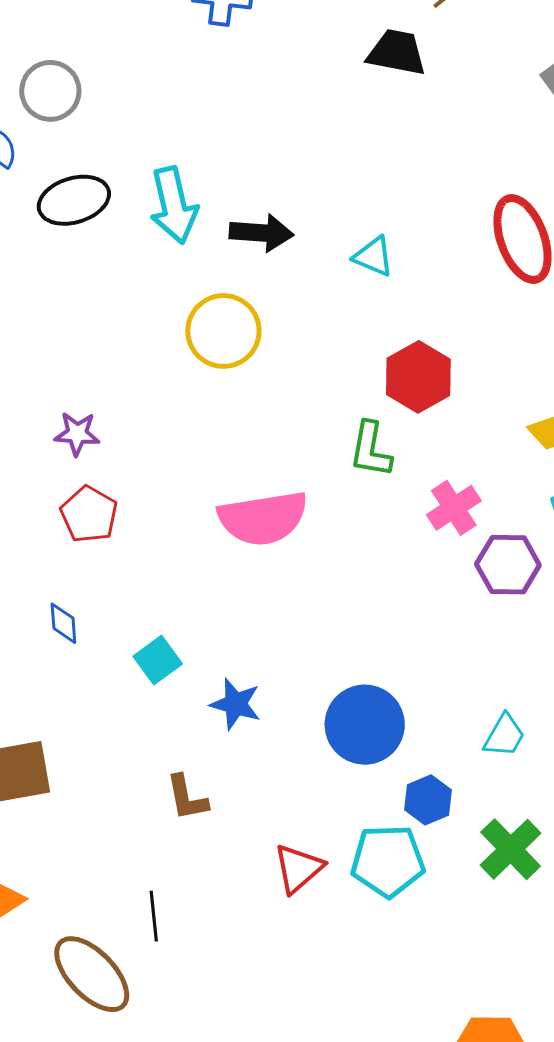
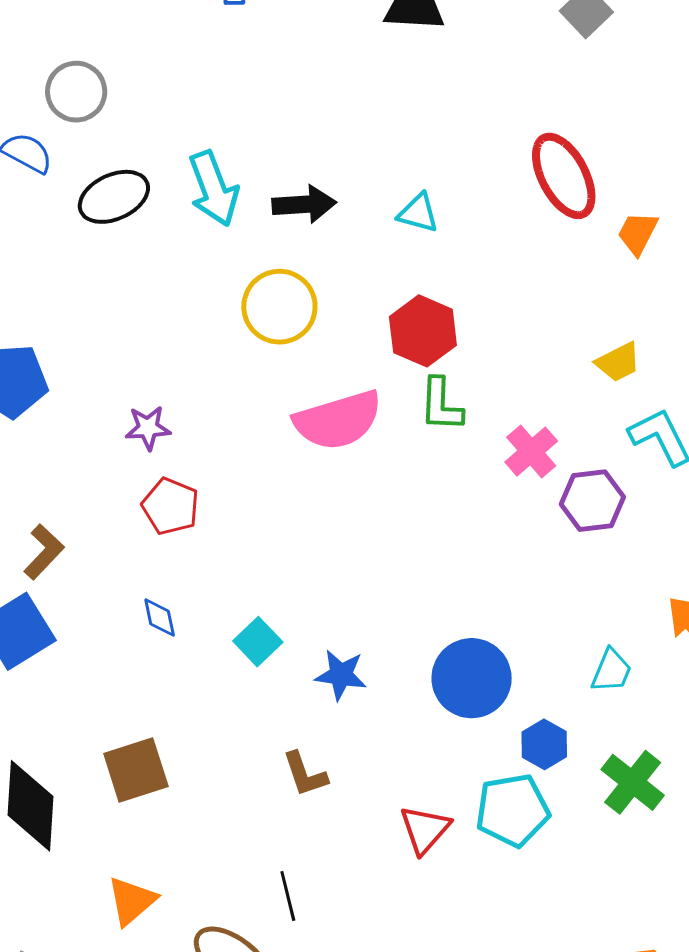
red hexagon: (418, 377) -> (423, 331), moved
pink semicircle: (263, 518) -> (338, 420), moved

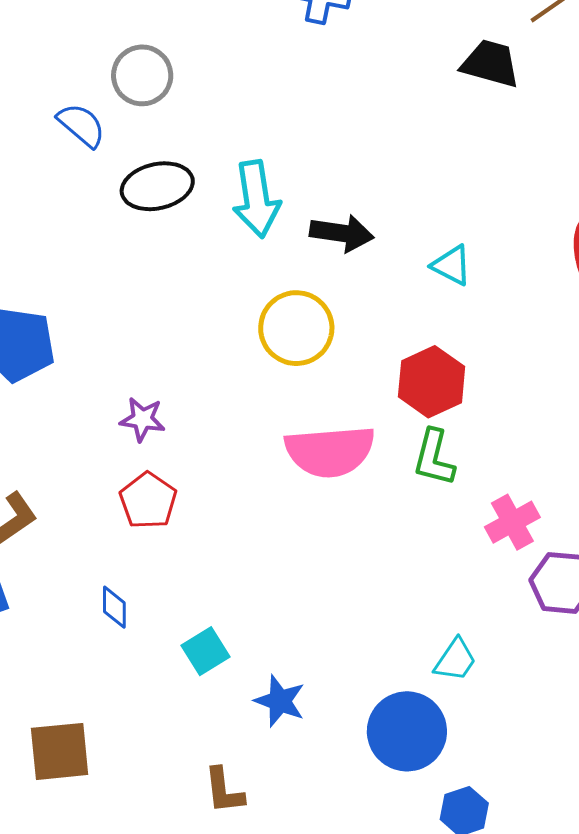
cyan trapezoid: (611, 671) -> (455, 660), moved

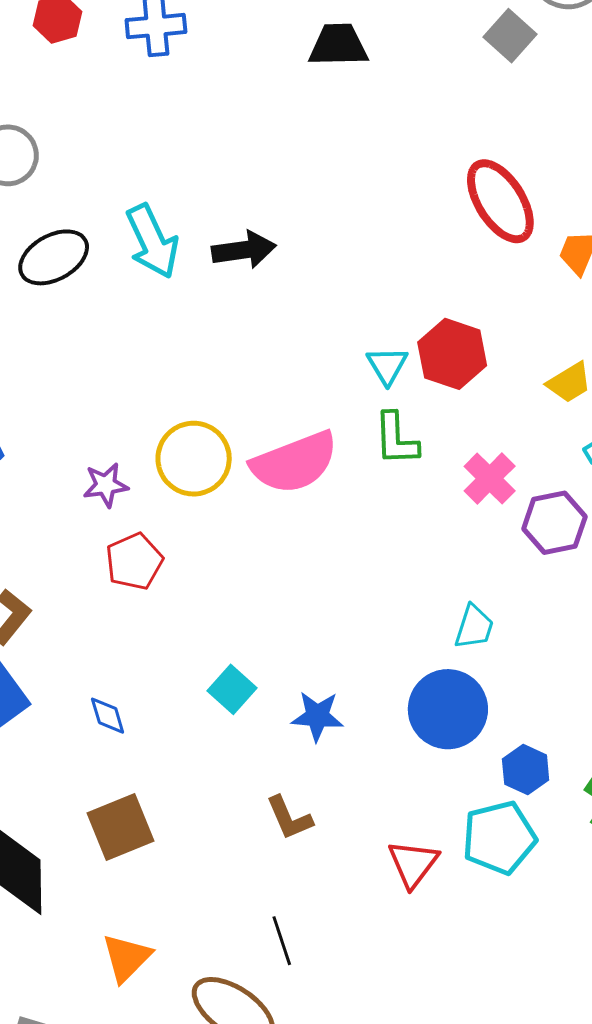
cyan triangle: (452, 265) -> (387, 365), moved, turned 48
yellow circle: (296, 328) -> (194, 459), moved
red hexagon: (432, 382) -> (452, 354), moved
red pentagon: (148, 501) -> (134, 561), turned 30
blue diamond: (114, 607) -> (108, 716), moved

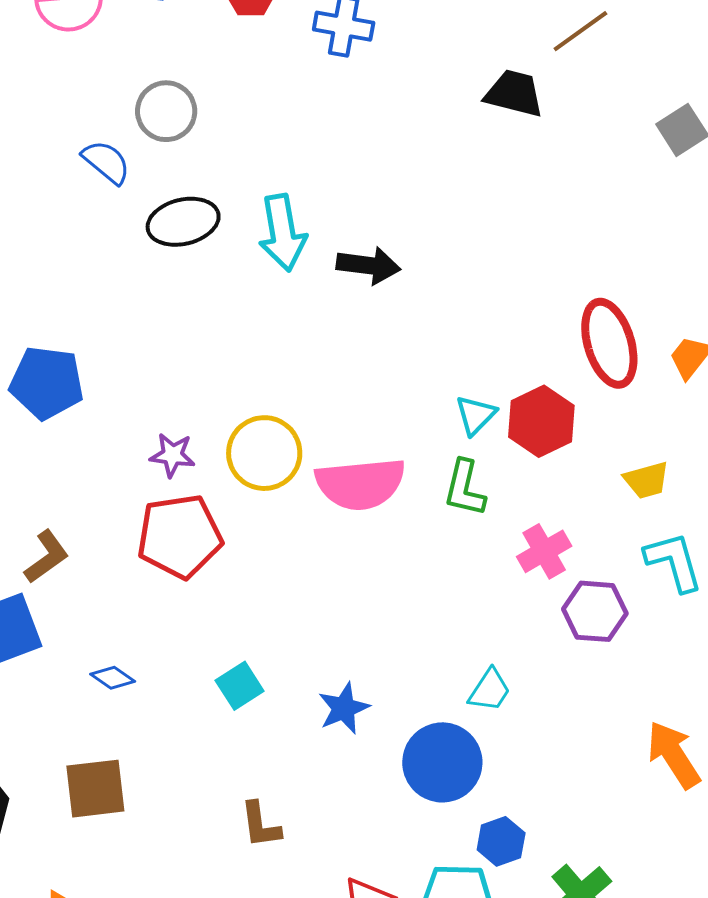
red ellipse: (500, 201) -> (609, 343), moved
red pentagon: (134, 561) -> (180, 536), size x1.5
blue diamond: (108, 716) -> (113, 678), turned -54
blue star: (317, 716) -> (344, 708), moved, turned 30

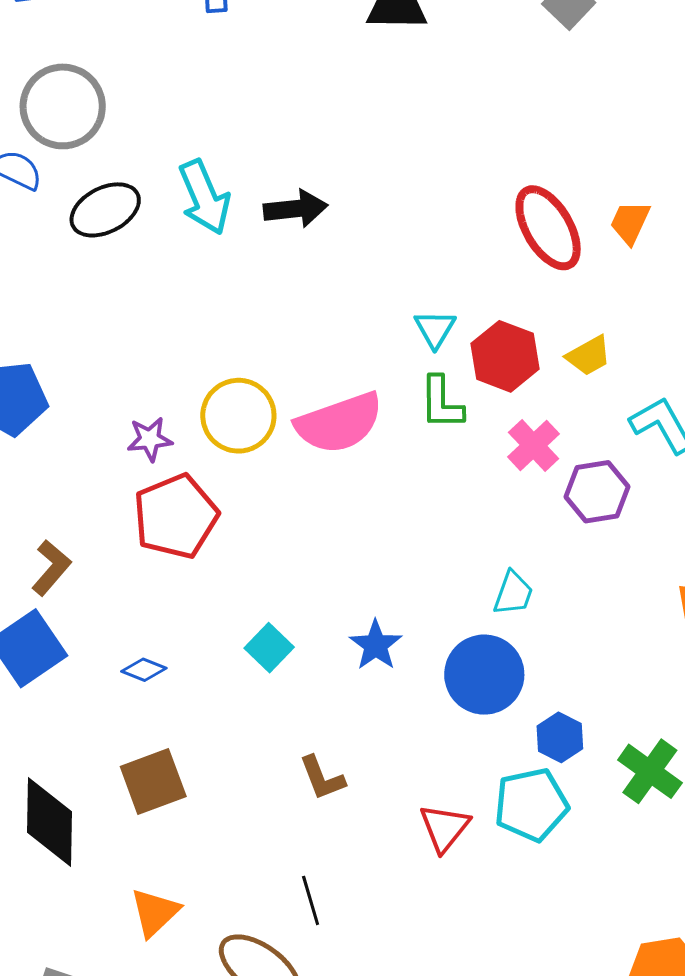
gray circle: (166, 111) -> (63, 106), size x1.4
red hexagon: (541, 421) -> (505, 356), moved
yellow trapezoid: (647, 480) -> (589, 356), moved

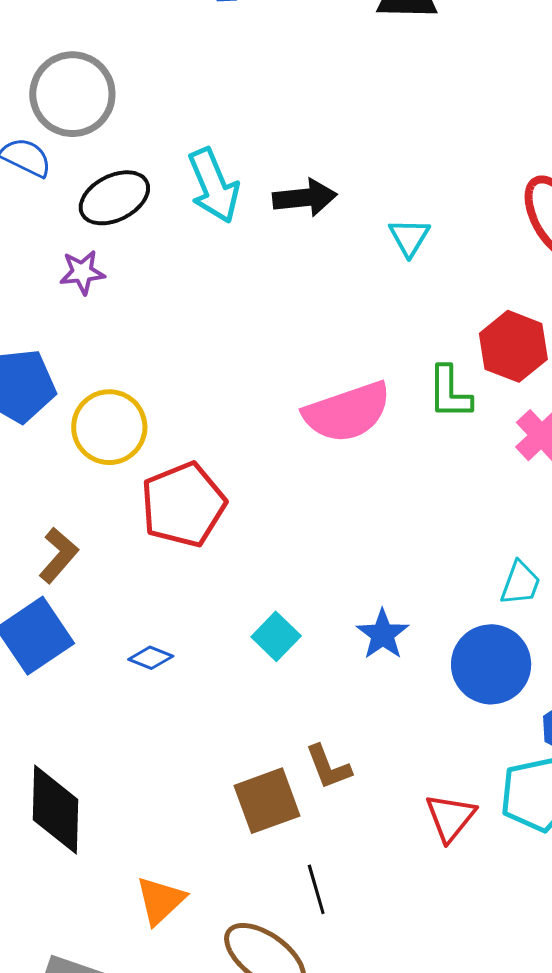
cyan triangle: (435, 329) -> (409, 237), moved
yellow circle: (238, 416) -> (109, 427), moved
purple star: (150, 439) -> (82, 272), moved
brown square: (153, 781) -> (267, 801), moved

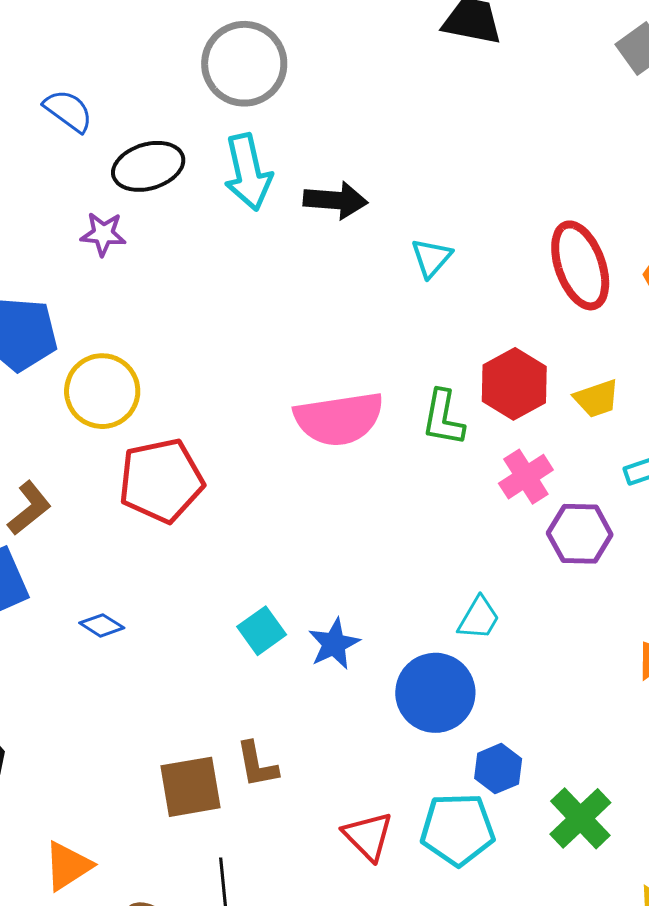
gray circle: (72, 94) -> (244, 64), moved
cyan square: (276, 636) -> (262, 631), moved
red triangle: (450, 817) -> (368, 836), turned -34

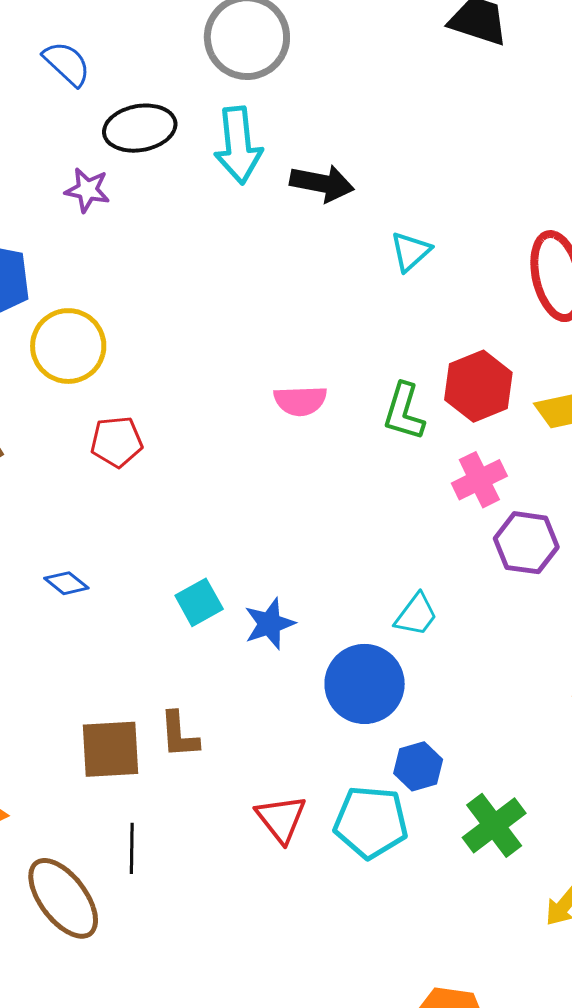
pink semicircle: (339, 419) -> (300, 401), size x0.6
red pentagon: (161, 481) -> (116, 442), size x0.6
blue diamond: (102, 625) -> (66, 583), moved

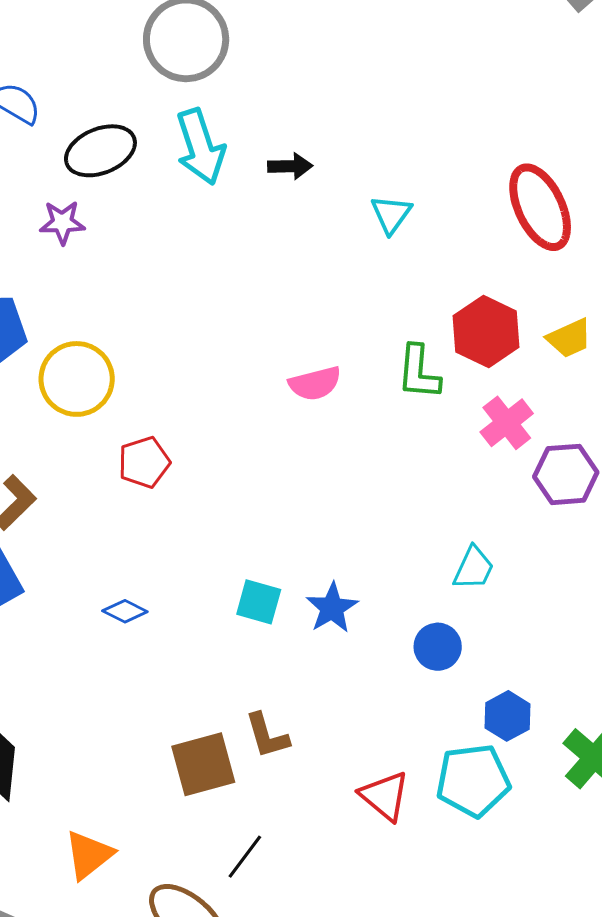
black arrow: (322, 183) -> (290, 166), size x0.7
cyan square: (199, 602) -> (259, 602), turned -33
blue circle: (365, 684) -> (438, 647), size x0.6
black line: (132, 848) -> (245, 857), turned 48

